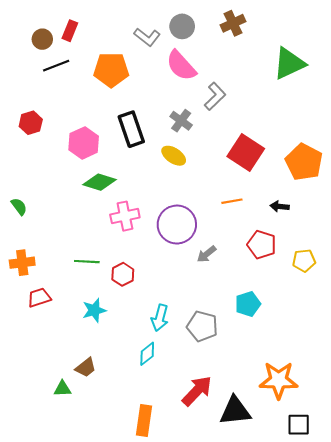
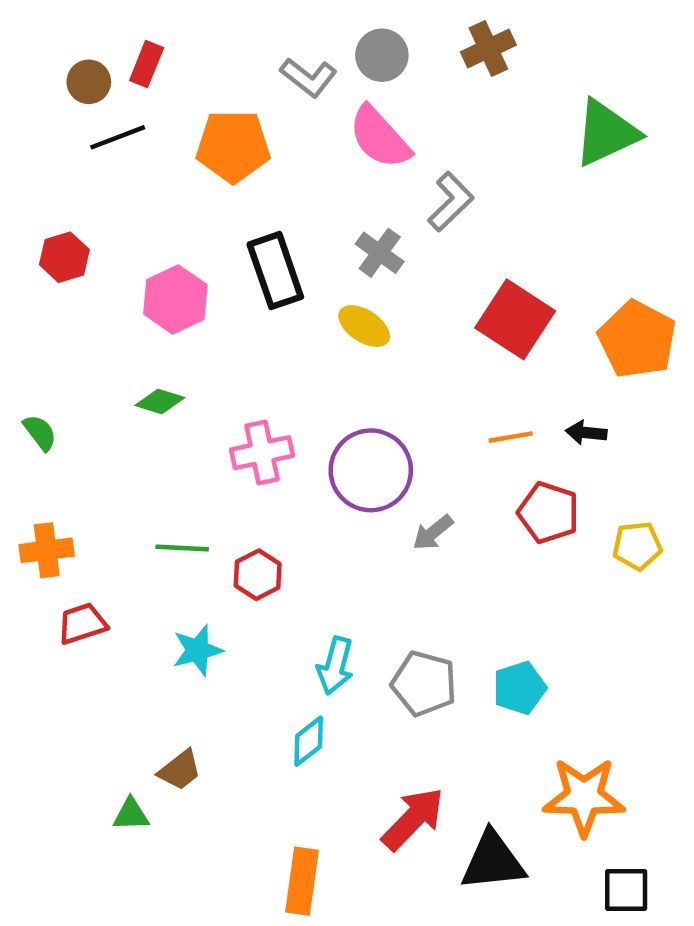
green diamond: (100, 182) -> (160, 402), moved, size x0.7
orange line: (232, 201) -> (511, 437), moved
cyan pentagon: (248, 304) -> (520, 688), moved

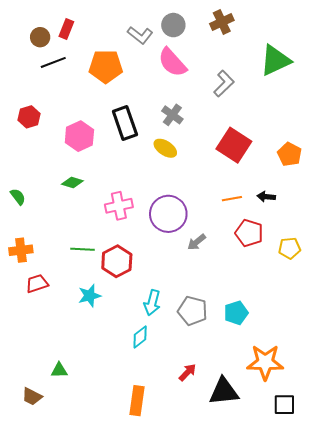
gray L-shape: (451, 202) -> (224, 84), moved
orange pentagon: (637, 339) -> (289, 154), size x0.7
red hexagon: (258, 575) -> (117, 261), size x1.4
brown trapezoid: (180, 770) -> (32, 397), moved, turned 65
red arrow: (413, 819) -> (187, 372), size x0.6

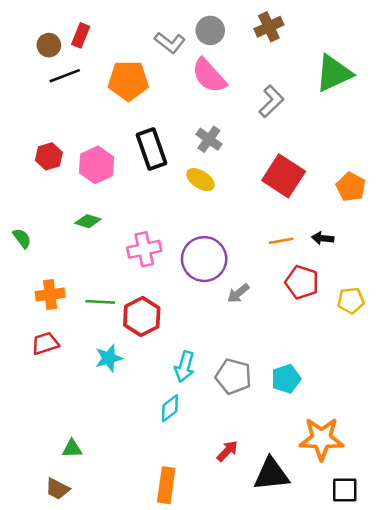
red hexagon: (29, 117) -> (49, 156), moved
orange cross: (21, 250) -> (50, 294), moved
brown trapezoid: (32, 397) -> (57, 489), moved

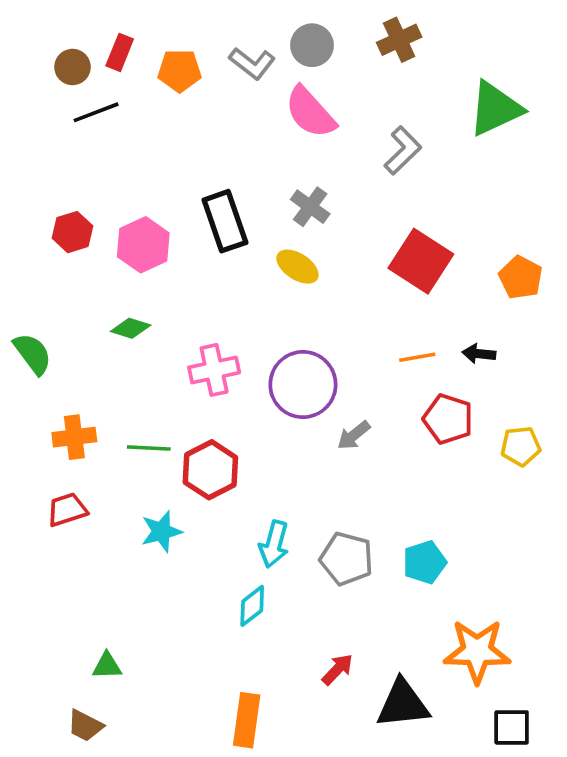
orange pentagon: (128, 81) -> (180, 71), moved, size x0.7
green semicircle: (22, 238) -> (33, 354), size x1.4

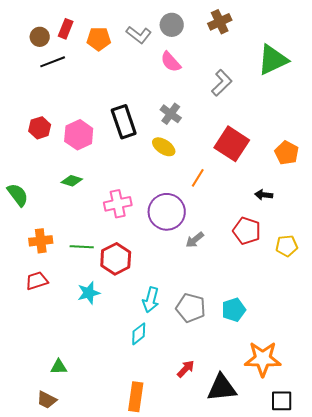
pink semicircle: (310, 112) -> (171, 62), size x0.7
orange line: (417, 357) -> (198, 178), moved, turned -48

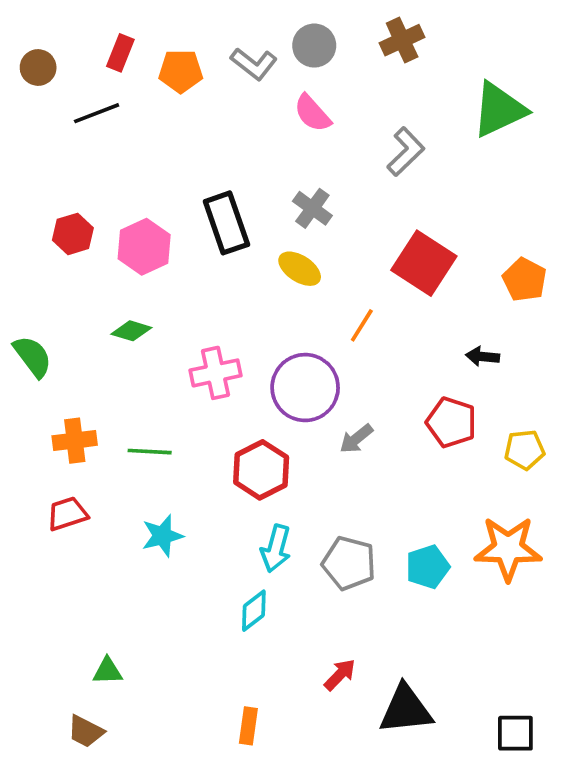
brown circle: (40, 37) -> (38, 67), moved
red hexagon: (116, 259) -> (261, 470), moved
orange star: (263, 359) -> (508, 548), moved
orange rectangle: (136, 397) -> (248, 726), size x0.7

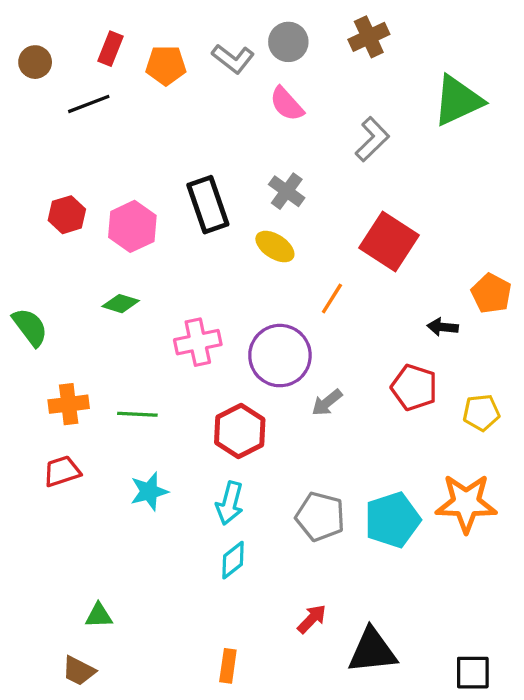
orange pentagon: (525, 280) -> (491, 293), moved
cyan arrow: (276, 548) -> (230, 503), moved
cyan pentagon: (428, 567) -> (392, 520), size x1.4

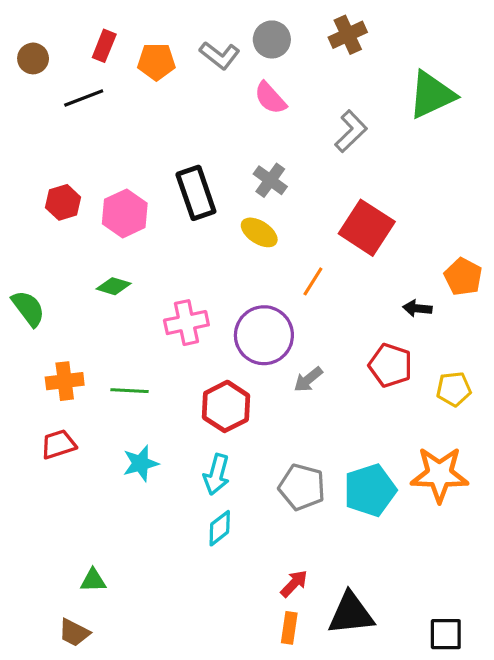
orange rectangle: (228, 666) -> (289, 628), moved

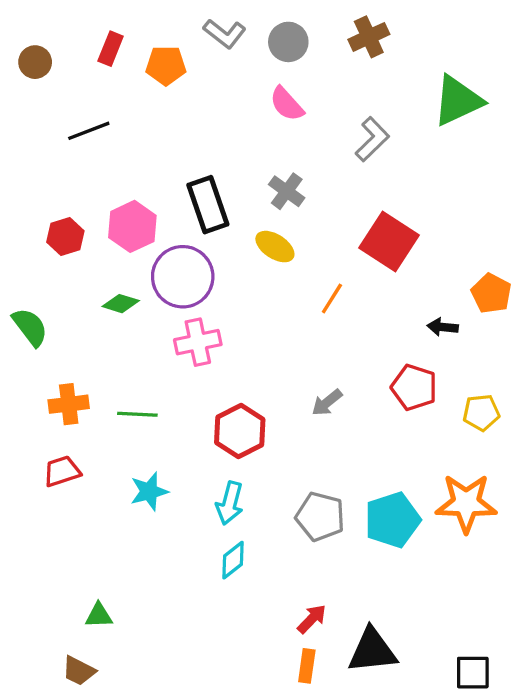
gray L-shape: (220, 55) -> (225, 34), moved
black line: (84, 98) -> (89, 131), moved
red hexagon: (63, 202) -> (65, 236), moved
purple circle: (264, 335) -> (183, 277), moved

